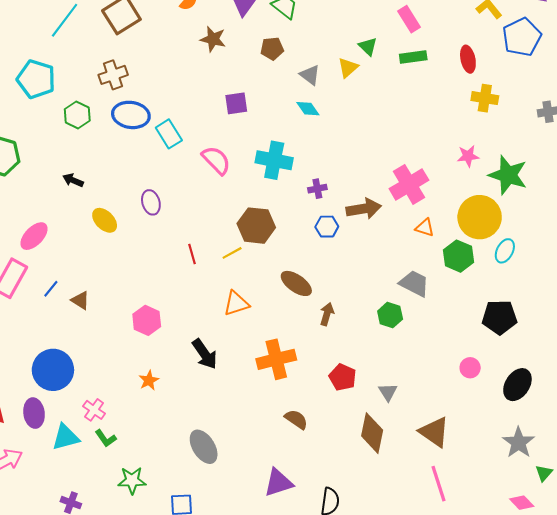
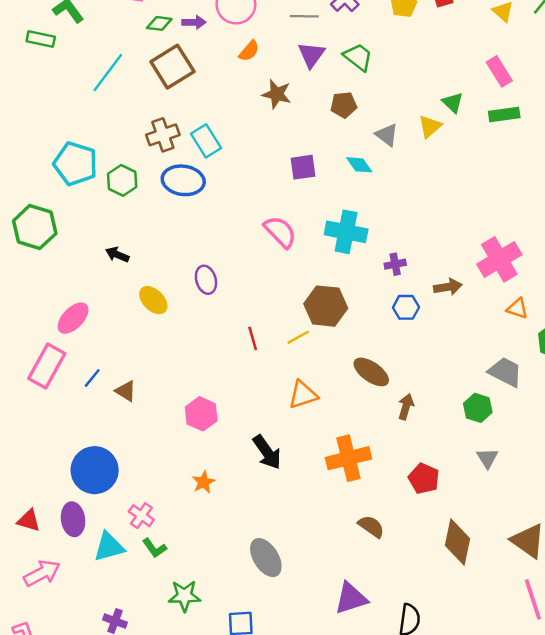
cyan pentagon: (36, 79) -> (75, 164), moved
cyan diamond: (308, 109) -> (359, 165), moved
cyan rectangle: (169, 134) -> (206, 141), moved
brown arrow: (364, 209) -> (448, 287), size x0.7
gray triangle: (388, 392) -> (487, 458), moved

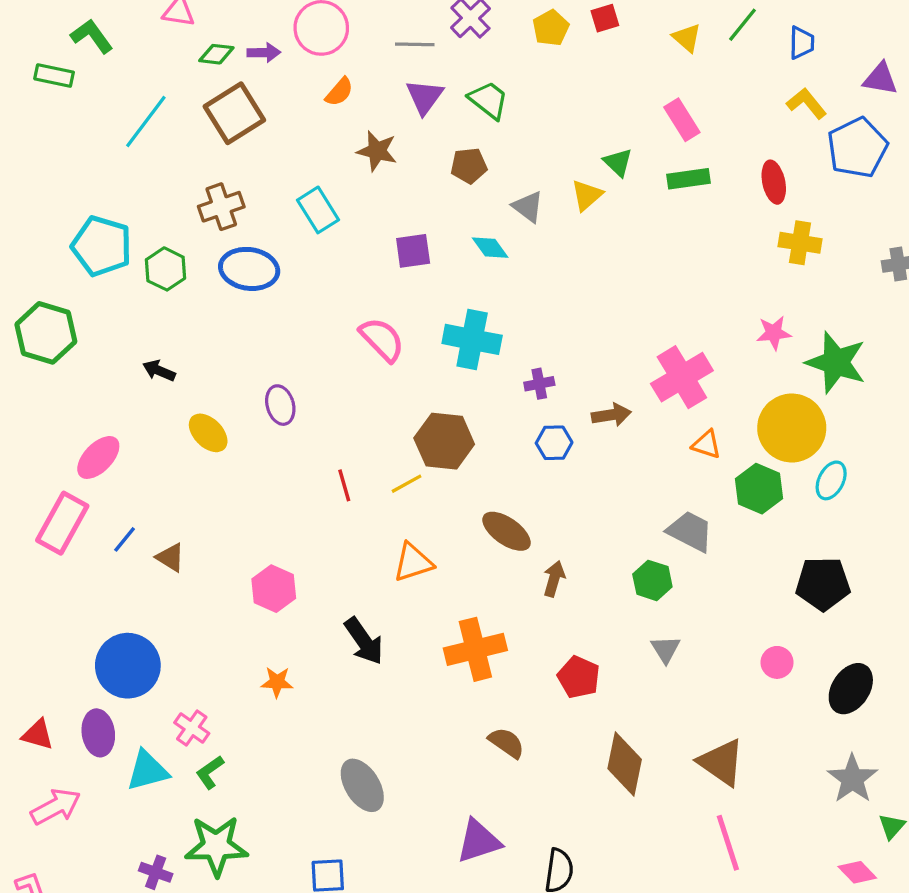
cyan rectangle: (206, 141) -> (318, 210), moved
orange star: (204, 482) -> (277, 682), turned 30
green L-shape: (154, 548) -> (210, 772), turned 90
green star: (184, 596) -> (216, 846), moved, size x1.4

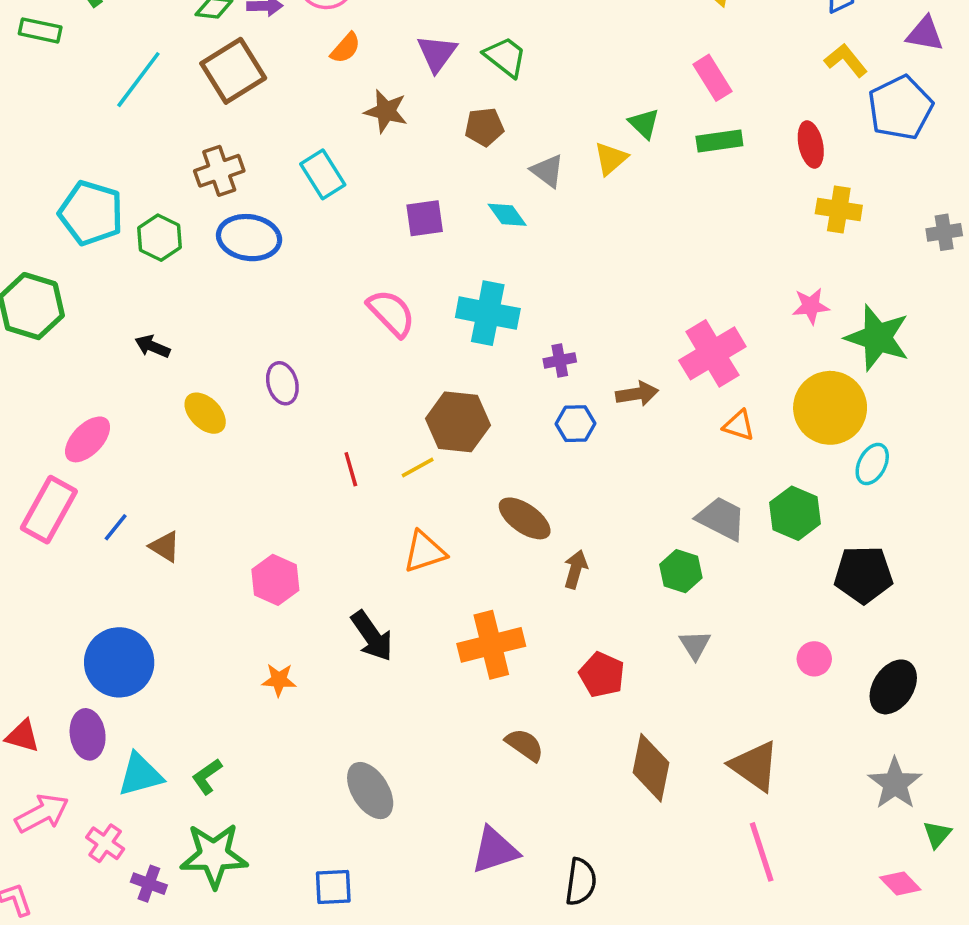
green hexagon: (759, 489) -> (795, 513), moved
pink cross: (192, 728) -> (105, 843), moved

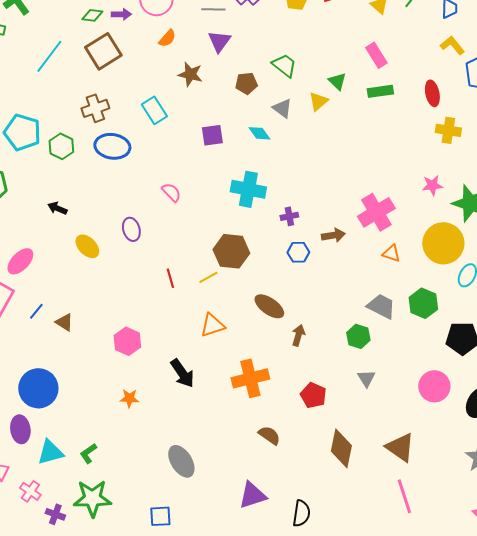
green trapezoid: (505, 57) -> (284, 65), moved
pink semicircle: (391, 313) -> (171, 192), moved, size x0.7
pink circle: (814, 659) -> (434, 386), size x1.6

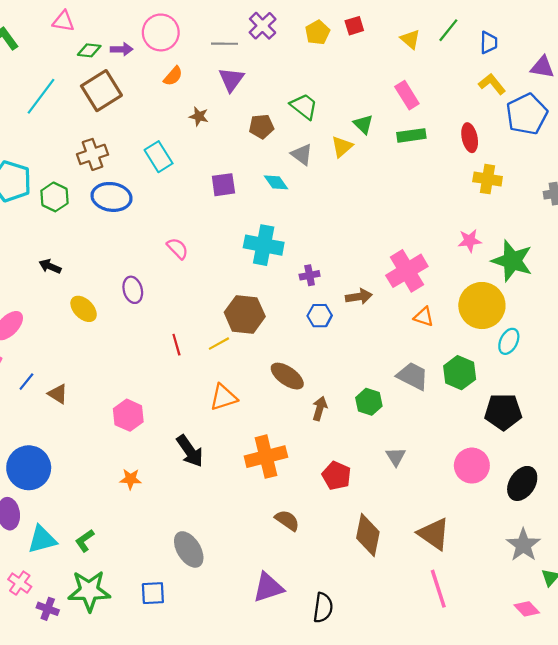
brown star: (190, 74) -> (199, 116), size x0.7
green hexagon: (358, 336) -> (369, 402), moved
blue square: (160, 516) -> (153, 593), moved

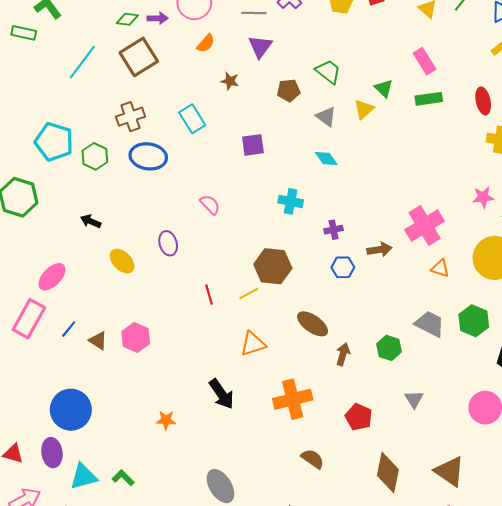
cyan diamond: (276, 182) -> (326, 158), moved
cyan cross: (264, 245) -> (291, 201), size x0.7
pink hexagon: (128, 415) -> (136, 337), moved
green L-shape: (85, 541) -> (123, 478), turned 80

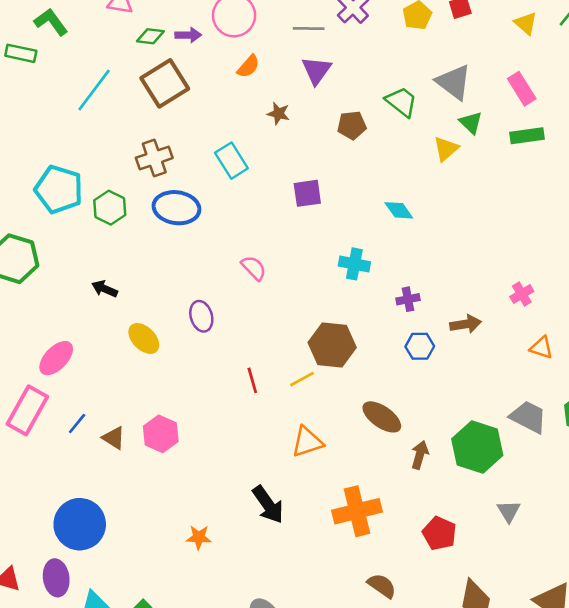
gray triangle: (326, 117) -> (454, 82), moved, size x1.4
pink cross: (425, 225) -> (522, 294), size x0.5
green hexagon: (389, 348) -> (477, 447), size x1.6

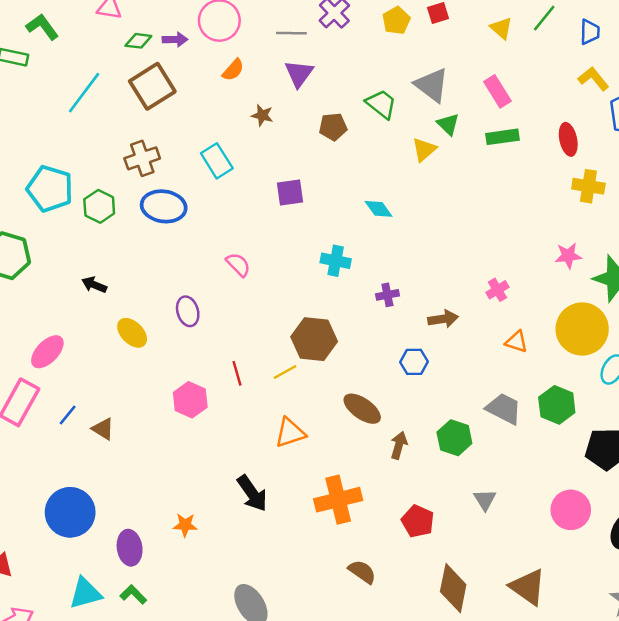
blue hexagon: (420, 346) -> (414, 362), moved
pink hexagon: (161, 434) -> (190, 400), moved
green hexagon: (477, 447) -> (454, 438), size x0.7
purple ellipse: (56, 578) -> (130, 548), moved

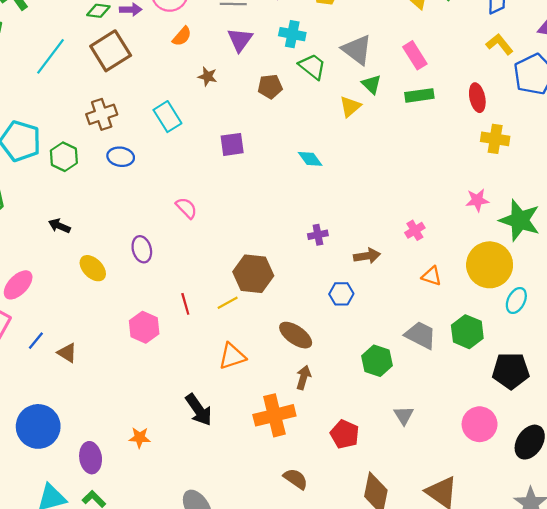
blue ellipse: (164, 206) -> (121, 157), size x0.7
cyan cross: (336, 261) -> (292, 34), moved
brown arrow: (399, 445) -> (303, 377), moved

